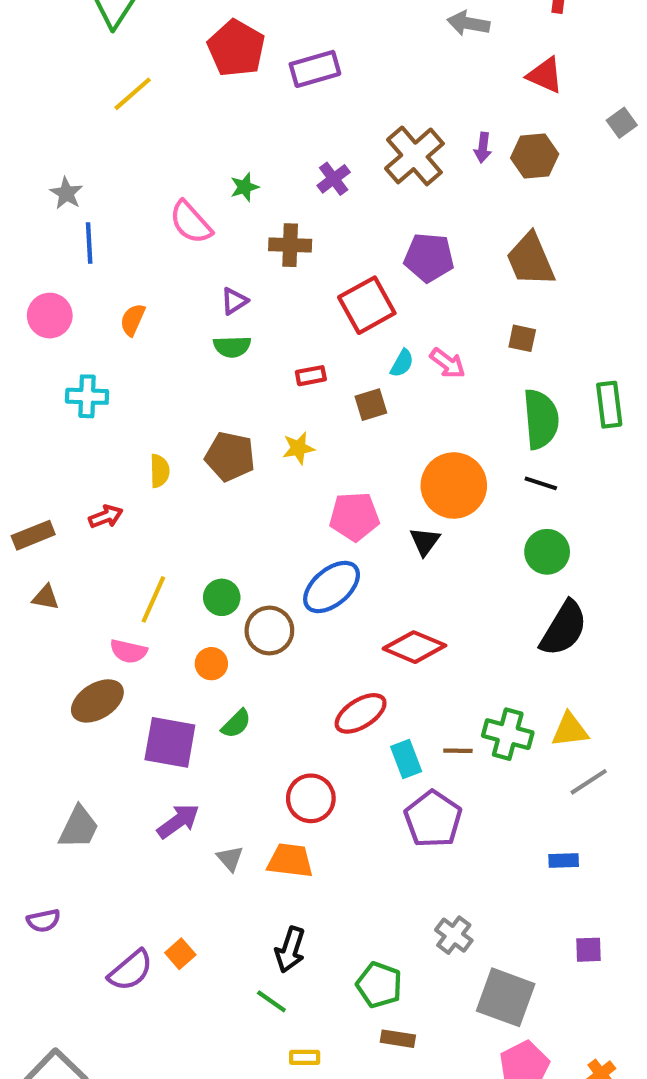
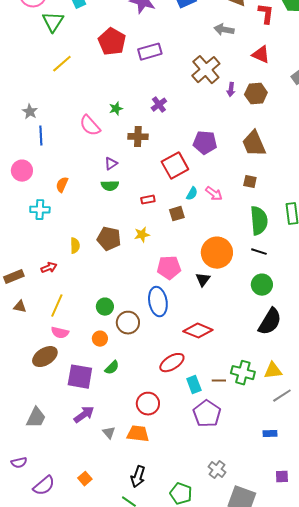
brown cross: (414, 156) -> (206, 70), moved
orange semicircle: (133, 320) -> (62, 185), moved
blue ellipse: (332, 587) -> (158, 302), turned -60
yellow line: (153, 599) -> (57, 306), moved
purple semicircle: (131, 970) -> (44, 486), moved

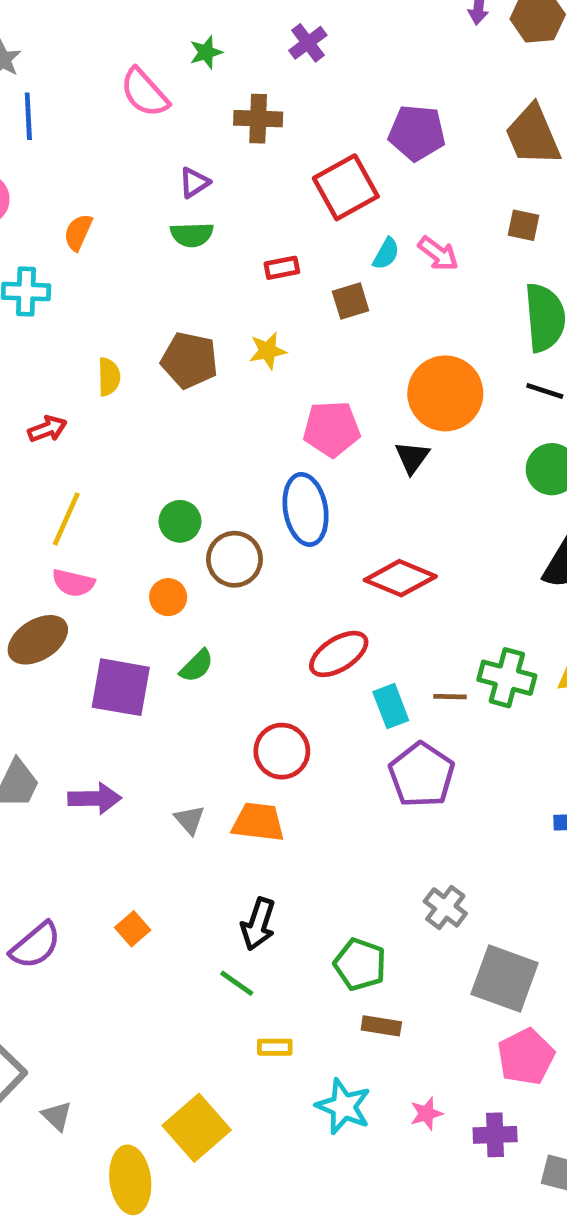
purple arrow: (84, 415) -> (95, 798), moved, turned 35

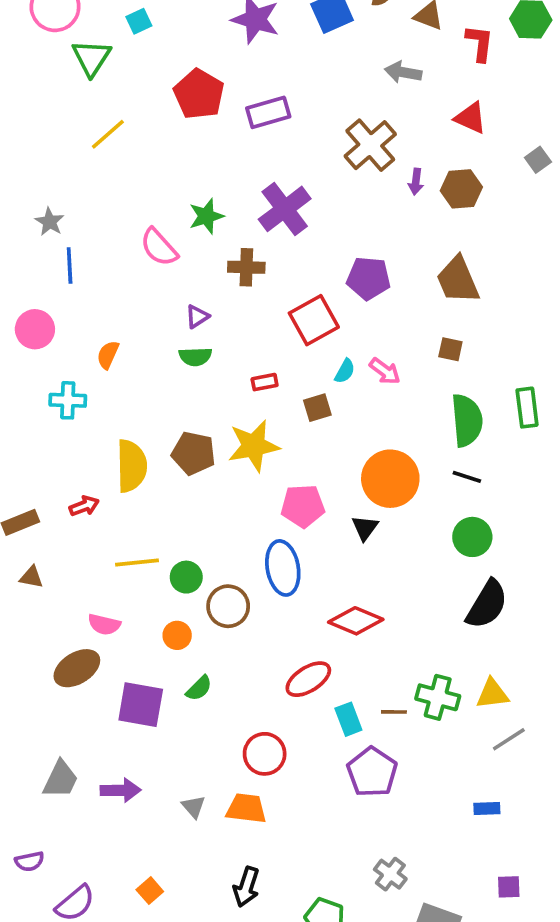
purple cross: (308, 43) -> (285, 209), size x1.8
green star: (206, 52) -> (206, 216), size x1.4
yellow star: (268, 351) -> (254, 446), size x1.8
yellow semicircle: (109, 377) -> (132, 466), size x1.8
yellow line: (66, 519) -> (137, 562), moved, turned 60

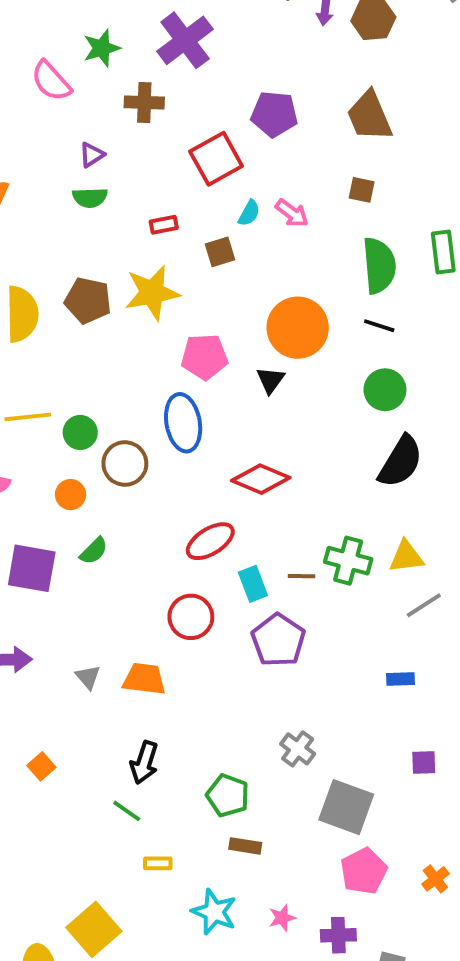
red circle: (265, 754) -> (191, 617), moved

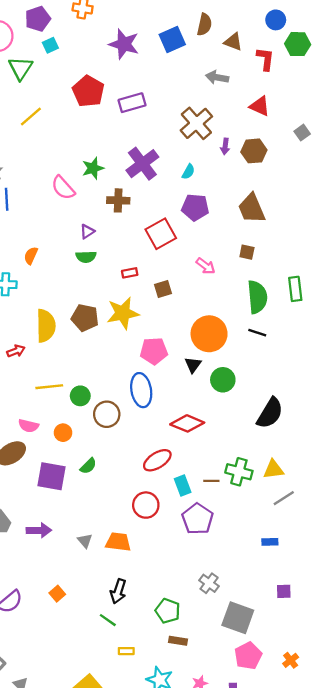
cyan semicircle: (249, 213) -> (188, 172), moved
green circle: (385, 390) -> (223, 380), moved
orange circle: (71, 495) -> (63, 433), moved

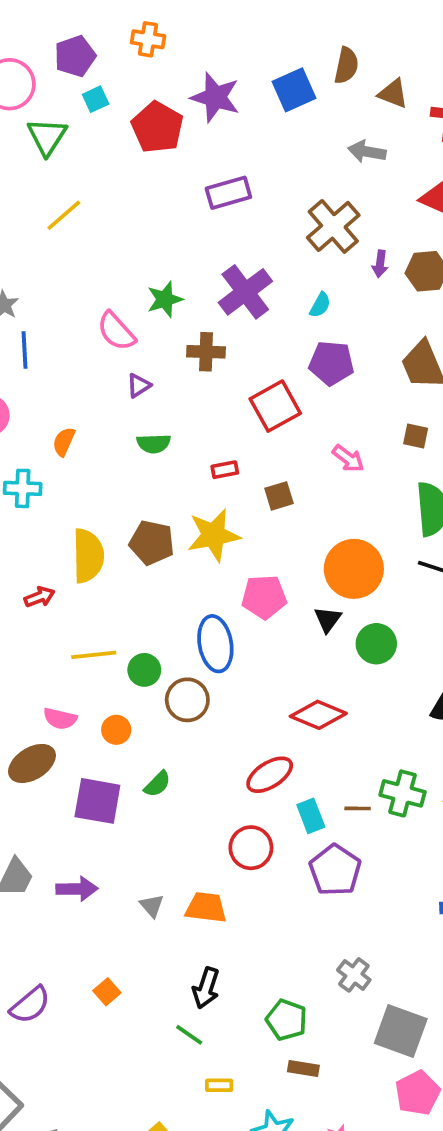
red pentagon: (88, 91) -> (157, 127), moved
purple triangle: (87, 231) -> (139, 385), moved
blue ellipse: (141, 390) -> (215, 644), moved

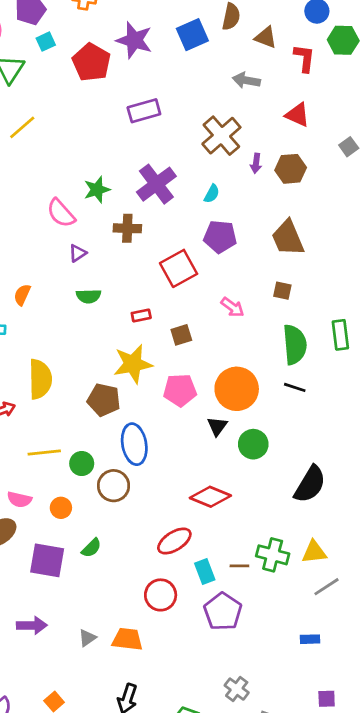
brown pentagon: (152, 543) -> (104, 400), moved
pink pentagon: (264, 597) -> (180, 390), moved
gray triangle: (152, 906) -> (87, 638), turned 36

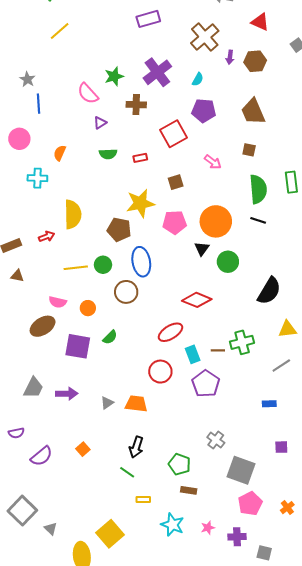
red rectangle: (141, 315) -> (140, 158), moved
green circle: (82, 464) -> (103, 265), moved
yellow triangle: (314, 552) -> (287, 329), moved
green cross: (273, 555) -> (242, 342), turned -30

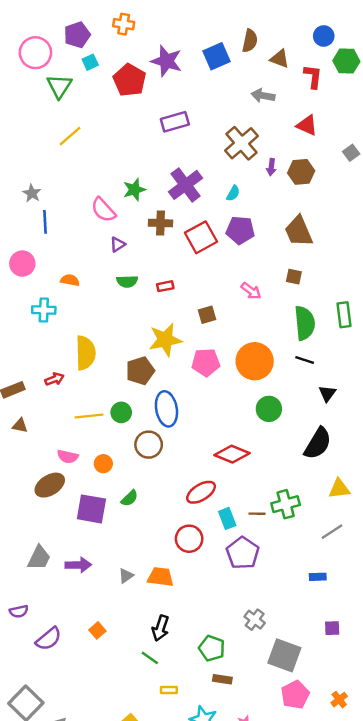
red square: (174, 134) -> (201, 237), moved
orange semicircle: (60, 153) -> (70, 280), turned 77
brown pentagon: (119, 229) -> (140, 371), turned -30
black triangle: (202, 249) -> (327, 393), moved

